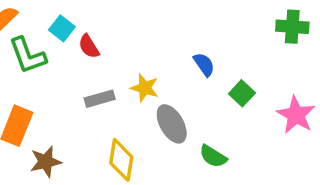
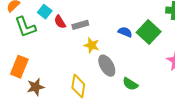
blue semicircle: (204, 64) -> (125, 32), turned -32
green square: (242, 93) -> (149, 32), moved, size x1.6
gray rectangle: (100, 99) -> (80, 25), moved

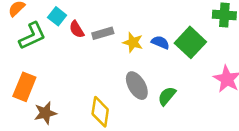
green L-shape: (25, 27) -> (32, 36), turned -95
yellow star: (92, 45) -> (133, 42), moved
green semicircle: (130, 84) -> (167, 96), moved, turned 98

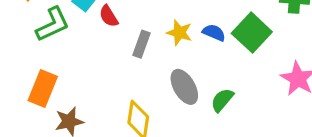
gray rectangle: (103, 33) -> (142, 44), moved, turned -54

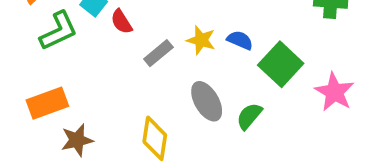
green square: (252, 33) -> (281, 64), moved
gray rectangle: (142, 44) -> (158, 53), turned 30
orange rectangle: (43, 89) -> (47, 103), turned 48

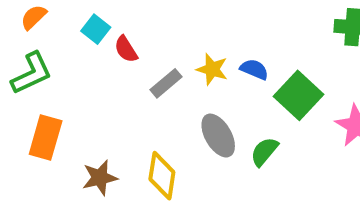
green L-shape: (58, 31) -> (32, 73), moved
orange rectangle: (47, 103) -> (46, 138), turned -54
brown star: (77, 140) -> (100, 178), moved

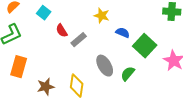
red semicircle: (126, 49) -> (62, 31), moved
yellow star: (212, 69) -> (102, 16), moved

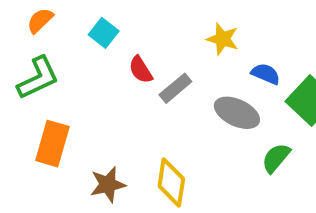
gray ellipse: (105, 66) -> (237, 113), moved, turned -35

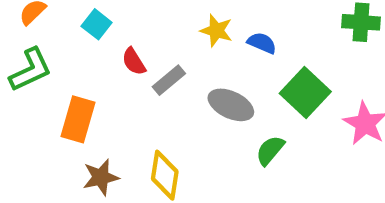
blue semicircle: (266, 74) -> (262, 43), moved
orange rectangle: (52, 144) -> (78, 119), moved

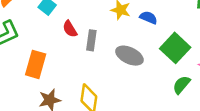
gray rectangle: (169, 80) -> (91, 40), turned -42
green semicircle: (270, 150) -> (181, 85), moved

